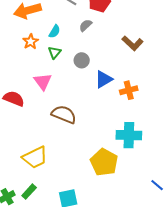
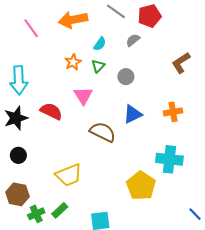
orange star: (31, 42) -> (73, 62), moved
brown L-shape: (133, 43) -> (181, 63), turned 100
blue triangle: (104, 79) -> (133, 114), moved

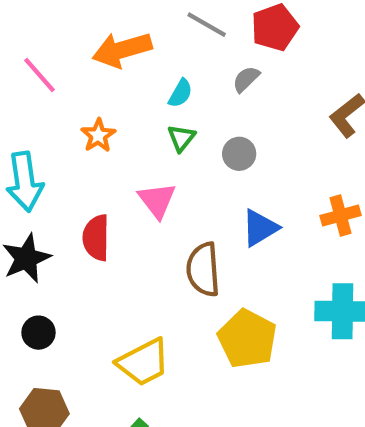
orange star: (73, 62) -> (98, 135), moved
red semicircle: (51, 111) -> (96, 238), turned -110
brown semicircle: (103, 132) -> (203, 269), turned -115
yellow pentagon: (141, 186) -> (247, 339), moved

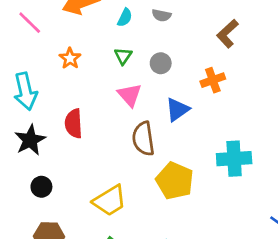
gray semicircle: (246, 79) -> (162, 15), turned -120
cyan semicircle: (180, 93) -> (125, 18), moved
pink triangle: (157, 200) -> (130, 95), moved
orange cross: (340, 216) -> (213, 80), moved

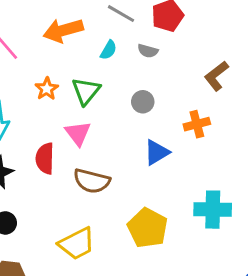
green triangle: (123, 56) -> (86, 91), moved, size x1.5
pink triangle: (130, 95) -> (78, 133), moved
brown semicircle: (143, 139) -> (92, 181), moved, turned -72

